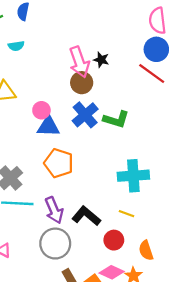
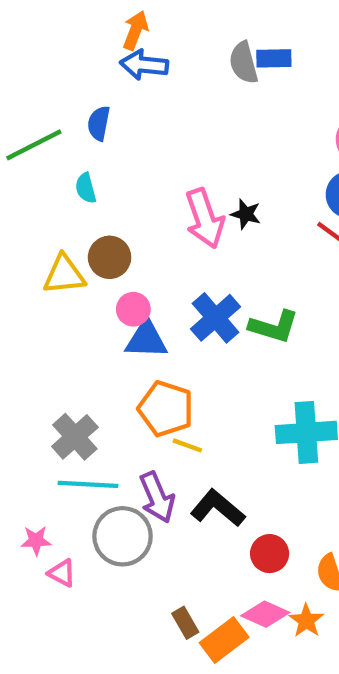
cyan semicircle: (16, 46) -> (86, 188), turned 84
brown circle: (82, 83) -> (110, 257), moved
yellow line: (126, 214) -> (187, 445), moved
gray circle: (55, 244) -> (123, 536), moved

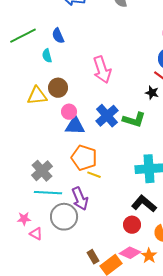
blue semicircle: (99, 123) -> (58, 36), moved, turned -35
black star: (246, 214) -> (152, 93), moved
black L-shape: (218, 508) -> (144, 204), moved

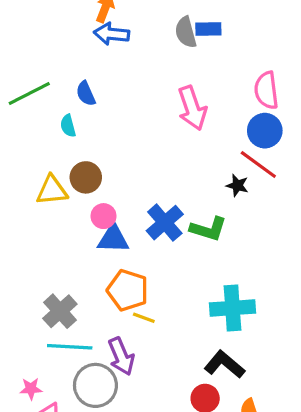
pink arrow: (102, 70) -> (192, 108), moved

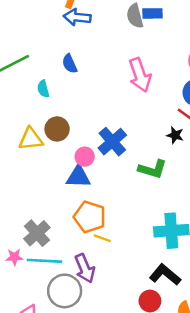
blue semicircle: (86, 94) -> (70, 64), moved
pink circle: (104, 216) -> (85, 157), moved
blue cross: (165, 223) -> (112, 142), moved
pink star: (31, 389) -> (14, 257), moved

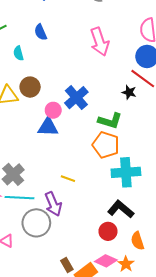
orange pentagon: (90, 217) -> (106, 145), moved

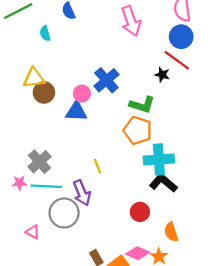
brown circle: (30, 87) -> (44, 92), moved
yellow line: (68, 179) -> (98, 166), turned 48
black L-shape: (121, 209) -> (163, 183), moved
red circle: (108, 231) -> (140, 212), moved

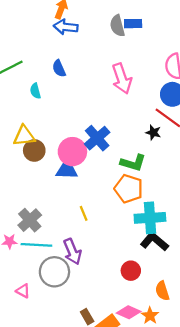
pink circle: (82, 94) -> (72, 152), size x1.6
yellow line: (98, 166) -> (84, 213), moved

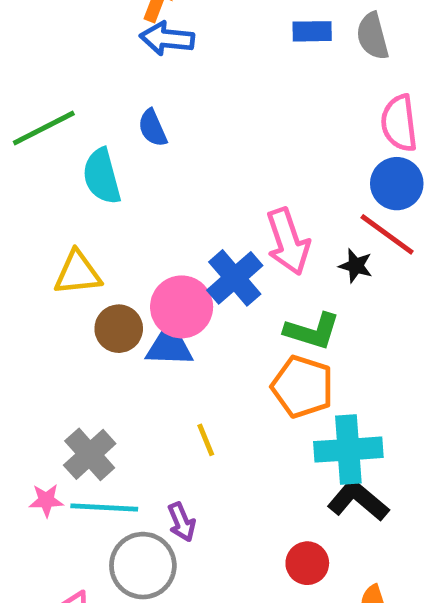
gray semicircle: (117, 26) -> (373, 36), moved
pink arrow: (122, 79) -> (288, 242), moved
cyan semicircle: (35, 91) -> (102, 176), size x1.6
brown circle: (34, 150) -> (119, 329), moved
purple arrow: (72, 252) -> (182, 522), size x0.7

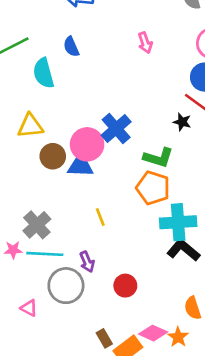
pink arrow: (288, 242) -> (145, 43), moved, size x0.6
red circle: (307, 563) -> (125, 286), moved

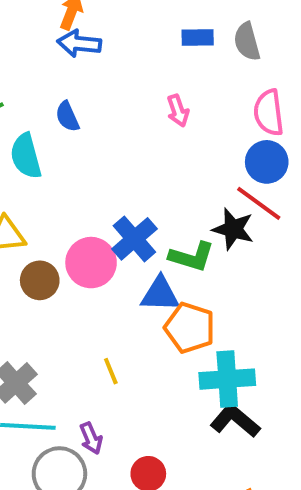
black star: (182, 122) -> (233, 229), size x1.5
green L-shape: (158, 158) -> (192, 257), moved
blue triangle: (80, 165) -> (160, 294), moved

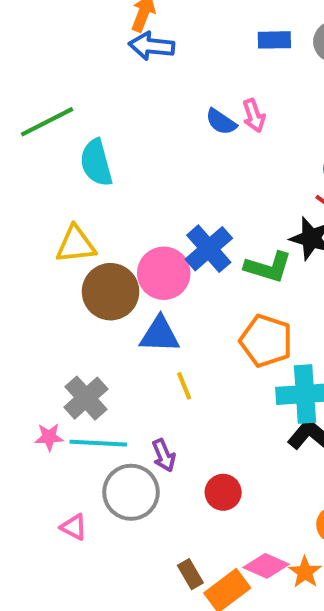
blue semicircle: (67, 117) -> (221, 122), moved, turned -32
brown circle: (40, 280) -> (111, 292), size x1.4
blue triangle: (160, 294) -> (160, 335), moved

